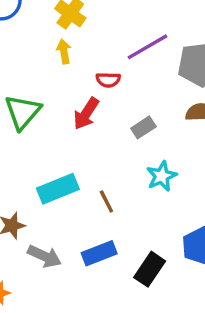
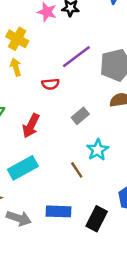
red arrow: (86, 114) -> (31, 126), moved
brown line: (106, 201) -> (77, 170), moved
blue rectangle: (99, 253) -> (58, 211), turned 30

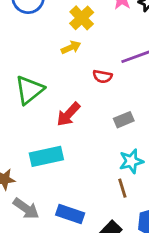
yellow arrow: (16, 67) -> (71, 47), turned 66
brown line: (77, 170) -> (122, 188), moved

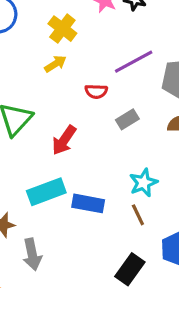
gray rectangle: (124, 120) -> (127, 119), moved
gray arrow: (26, 209) -> (32, 254), turned 52
blue rectangle: (70, 214) -> (88, 203), moved

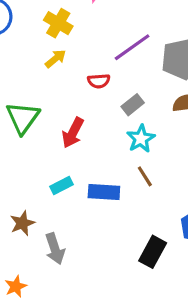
cyan star: (143, 183) -> (141, 139), moved
cyan rectangle: (46, 192) -> (61, 185), size x0.6
brown line: (138, 215) -> (145, 176), moved

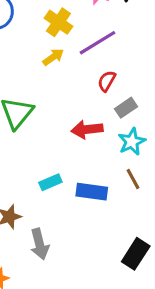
purple line: (132, 47) -> (98, 43), moved
red semicircle: (99, 81) -> (107, 81), moved, turned 120
red arrow: (73, 133) -> (87, 129), moved, turned 52

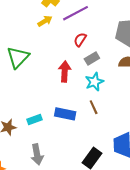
red arrow: (87, 129) -> (65, 72), turned 96
cyan rectangle: (50, 182) -> (34, 120), moved
gray arrow: (40, 244) -> (37, 154), moved

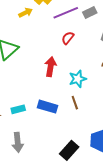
yellow arrow: (45, 21) -> (26, 13), moved
gray rectangle: (92, 59) -> (90, 13), moved

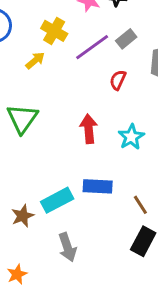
red semicircle: (68, 38) -> (118, 80), moved
brown line: (75, 103) -> (140, 205), moved
cyan rectangle: (18, 109) -> (57, 200), size x1.5

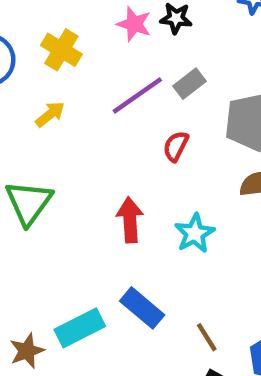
yellow cross: (54, 31) -> (61, 50), moved
blue rectangle: (98, 186) -> (142, 308), turned 36

